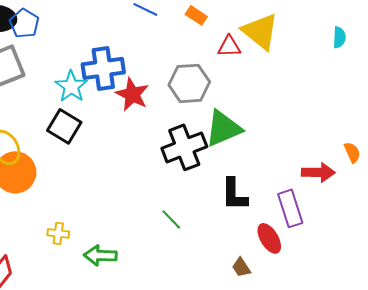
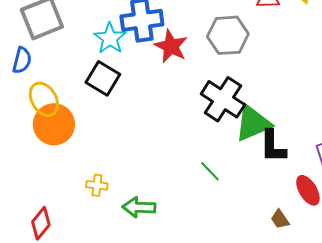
green triangle: (223, 128) -> (253, 123), moved
black cross: (184, 147) -> (223, 99), turned -36

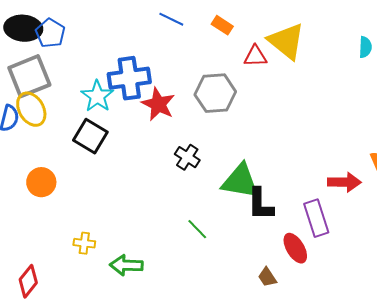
yellow ellipse: (44, 99) -> (31, 109), moved
black cross: (223, 99) -> (187, 157), moved, size x0.6
green triangle: (253, 123) -> (240, 181), turned 33
orange circle: (54, 124) -> (41, 182), size x0.7

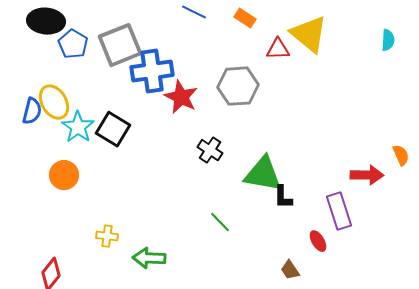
blue pentagon: (50, 33) -> (73, 44), moved
gray square: (29, 76) -> (120, 45), moved
cyan star: (97, 96) -> (78, 127), moved
black L-shape: (260, 204) -> (283, 197), size x0.7
red ellipse: (295, 248) -> (318, 241), size x0.7

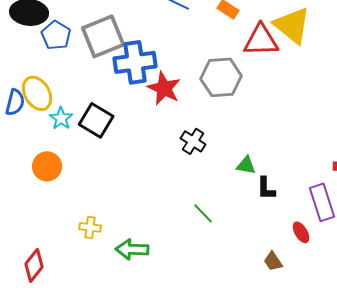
red triangle: (278, 49) -> (261, 40), size x1.5
cyan star: (78, 127) -> (61, 118), size x0.7
green triangle: (263, 174) -> (246, 165), size x0.5

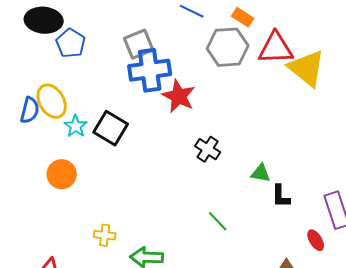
yellow triangle: (292, 25) -> (307, 68), moved
gray square: (103, 36) -> (139, 44), moved, size x0.7
gray hexagon: (221, 77) -> (228, 47), moved

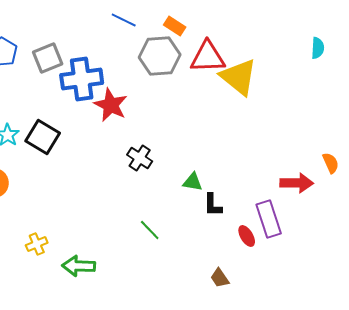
gray square: (139, 44) -> (48, 58), moved
yellow cross: (105, 235) -> (37, 244), turned -30
red ellipse: (316, 240) -> (247, 236), moved

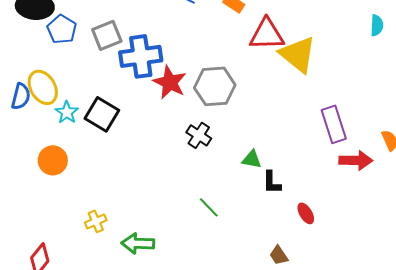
gray hexagon: (160, 56) -> (215, 86), moved
purple rectangle: (269, 219) -> (334, 124), moved

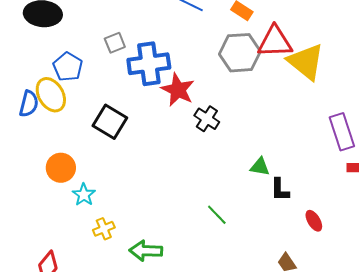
blue pentagon: (62, 29) -> (68, 67), moved
gray square: (107, 35) -> (115, 43), size x0.7
gray hexagon: (215, 86) -> (240, 53), moved
cyan star: (67, 112) -> (84, 195), moved
black cross: (199, 135) -> (207, 119), moved

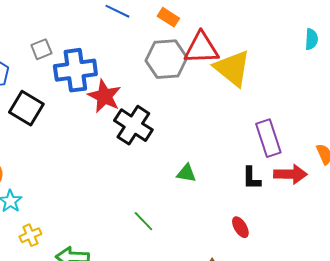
black cross: (207, 119) -> (133, 125), size x1.5
black square: (110, 122) -> (26, 108), moved
black L-shape: (280, 190) -> (251, 178), moved

